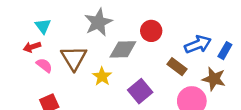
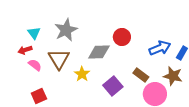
gray star: (98, 22) -> (66, 30), moved
brown rectangle: (177, 67) -> (141, 75), moved

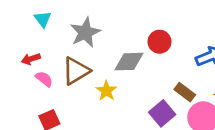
cyan triangle: (34, 33) -> (43, 19), moved
brown triangle: (59, 59) -> (76, 71), turned 30
purple square: (113, 86) -> (162, 113), moved

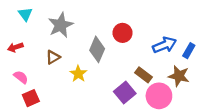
gray diamond: (129, 62) -> (97, 49), turned -65
brown triangle: (76, 71) -> (53, 57), size x0.6
pink semicircle: (44, 79) -> (21, 77), moved

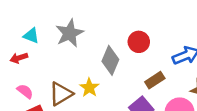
cyan triangle: (25, 14) -> (31, 36), moved, turned -32
brown triangle: (53, 57) -> (61, 94), moved, size x1.5
brown rectangle: (144, 75) -> (155, 80), moved, turned -70

